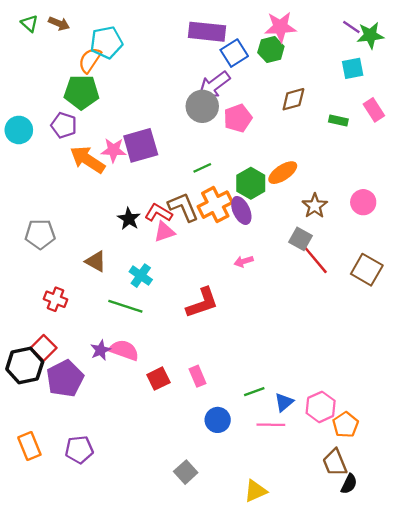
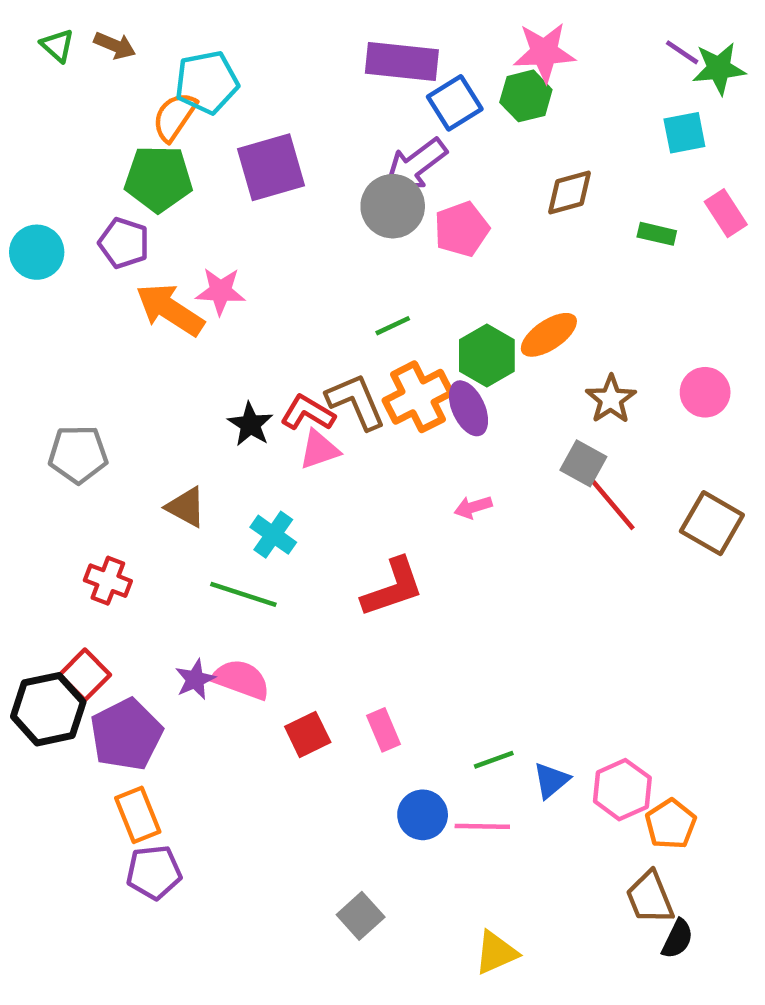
purple square: (141, 145) -> (271, 167), moved
pink line: (271, 425) -> (482, 826), moved
orange rectangle: (29, 446) -> (138, 815), moved

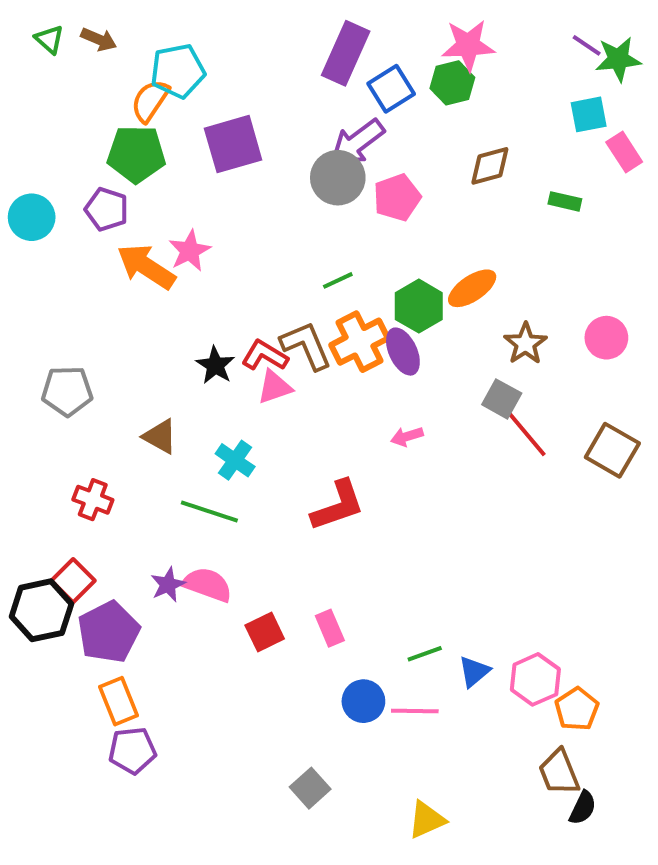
purple rectangle: (402, 62) -> (346, 53), turned -72
pink rectangle: (726, 213) -> (624, 152), moved
pink star: (220, 291) -> (190, 251), turned -30

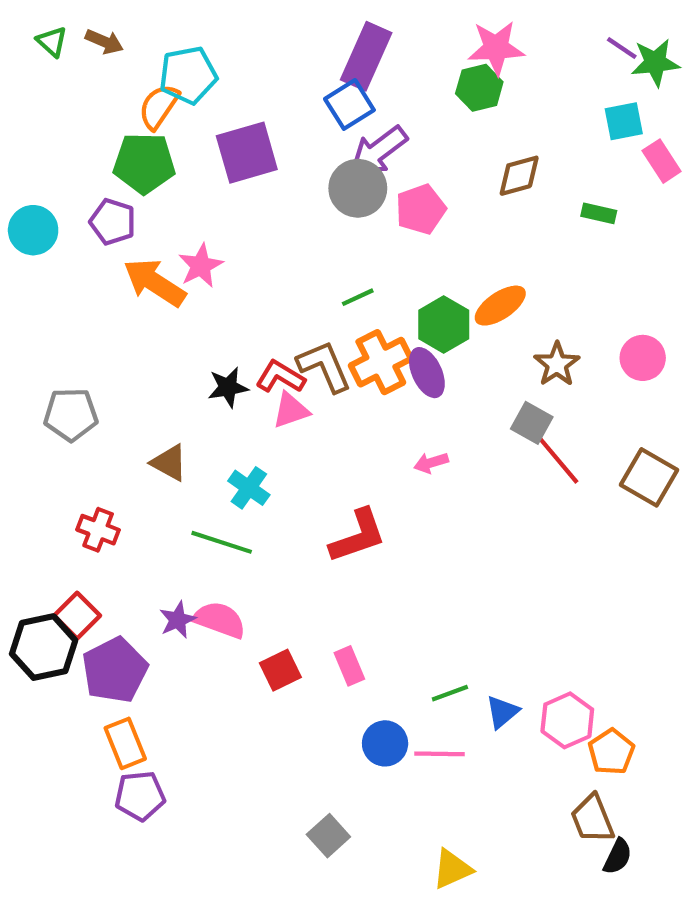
blue square: (391, 89) -> (349, 104), moved
black star: (215, 365) -> (228, 387), turned 30

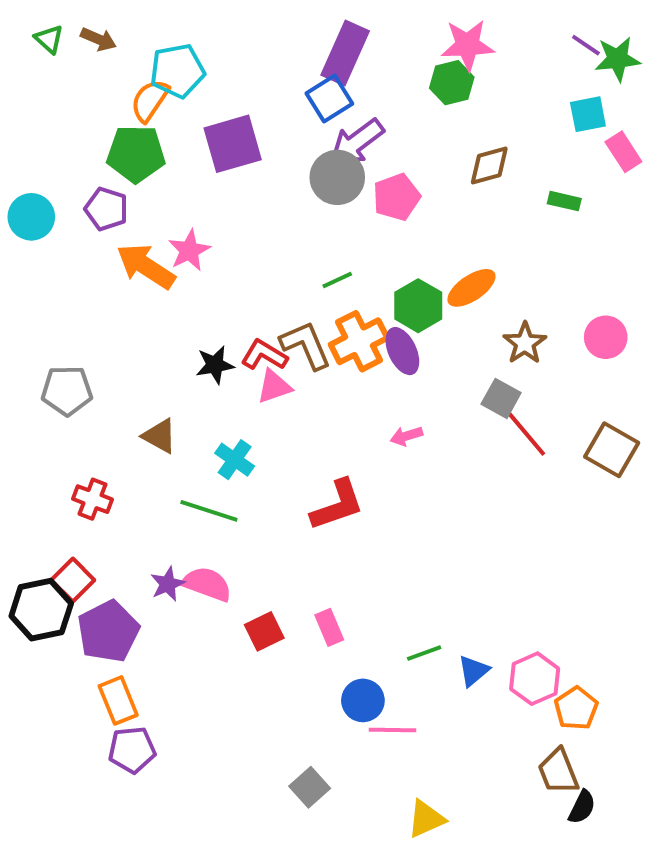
pink line: (440, 754) -> (393, 730), moved

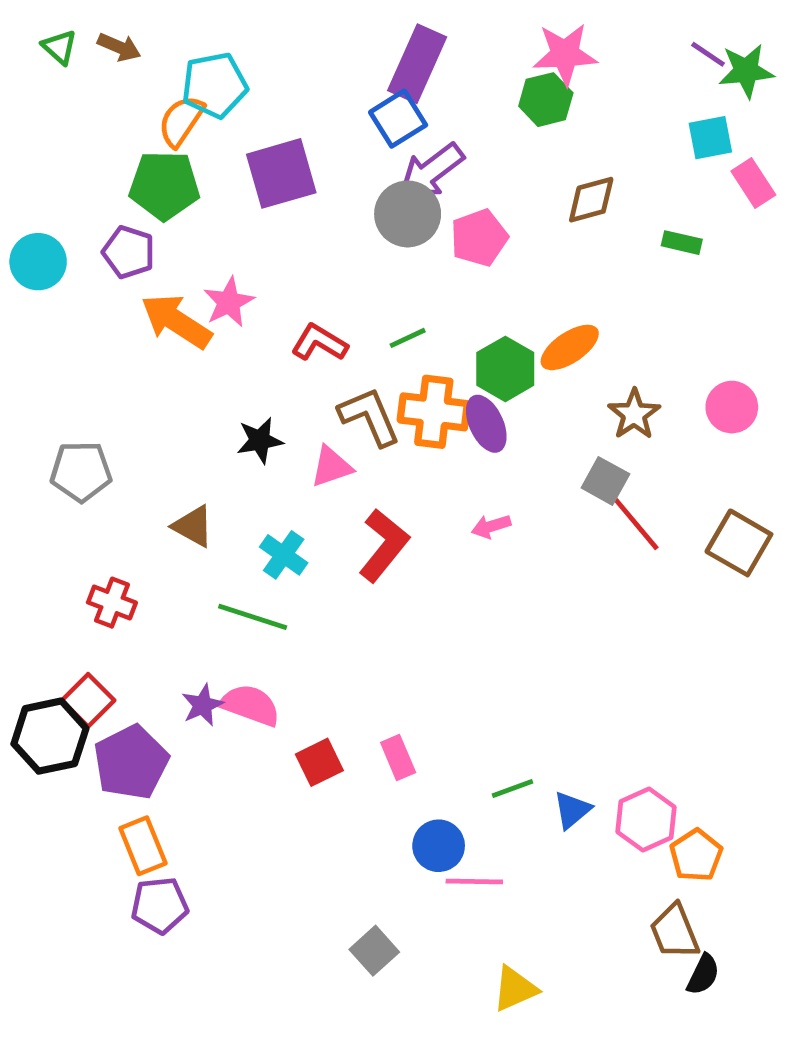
orange cross: (359, 341) -> (434, 412), turned 34
red L-shape: (264, 355) -> (319, 343), moved
red L-shape: (337, 505) -> (384, 545), moved, turned -32

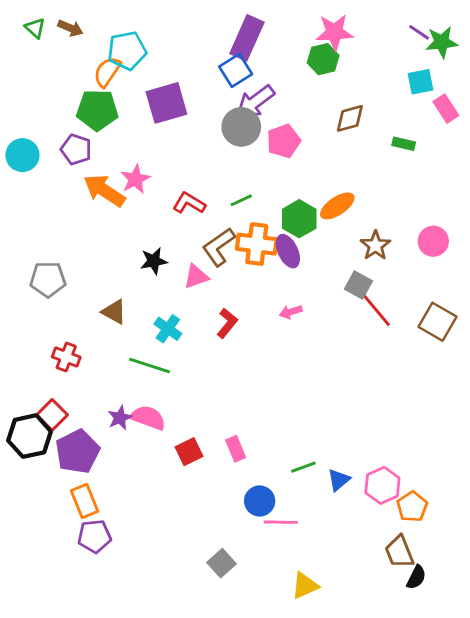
brown L-shape: (369, 417) -> (219, 247), turned -102
red L-shape: (384, 545) -> (227, 323), size x0.7

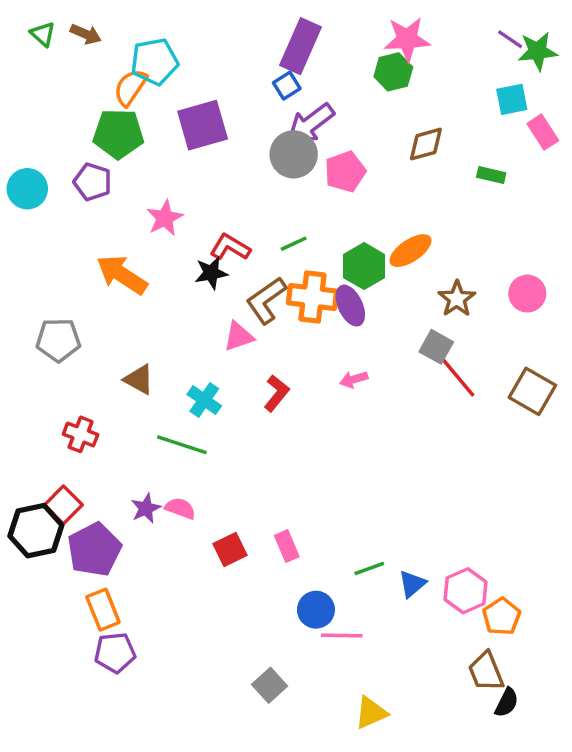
blue square: (236, 70) -> (287, 86), size x0.7
orange arrow: (104, 190) -> (122, 275), moved
black star: (154, 261) -> (211, 273), moved
pink semicircle: (148, 418) -> (180, 508), size x0.7

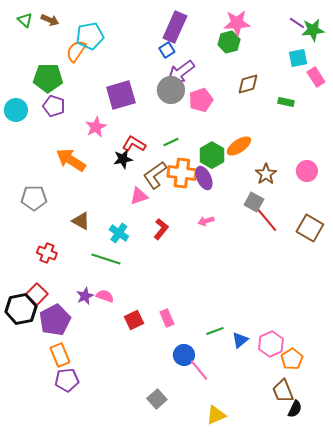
purple square: (203, 125) -> (121, 95), moved
green pentagon: (118, 134) -> (48, 78), moved
pink line: (342, 635) -> (199, 370), turned 50

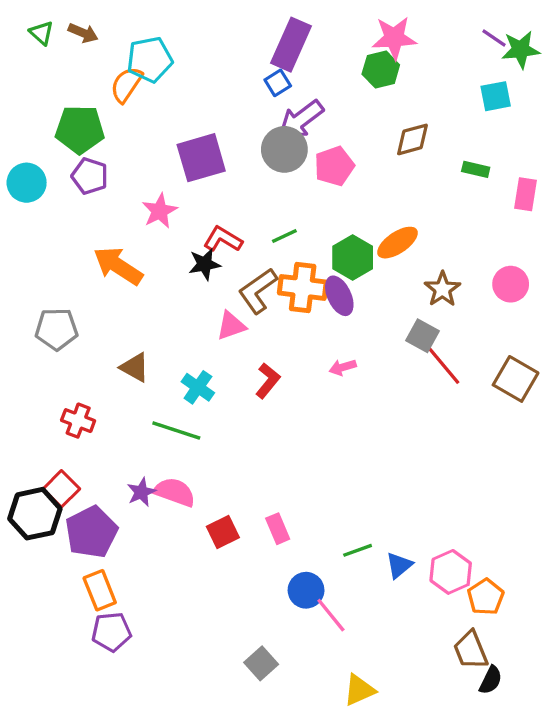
pink rectangle: (316, 77) -> (526, 194), moved, turned 42
pink semicircle: (105, 296) -> (175, 492), size x1.4

